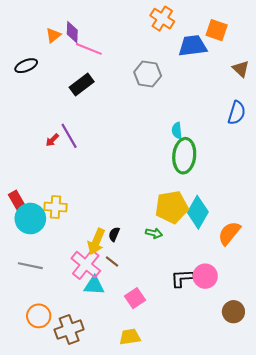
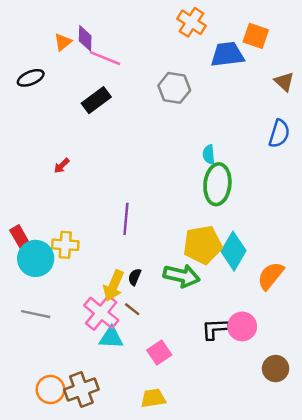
purple line: (69, 136) -> (126, 219), moved, turned 35
green arrow: (154, 233) -> (182, 276), size x1.8
orange circle: (39, 316) -> (50, 390), moved

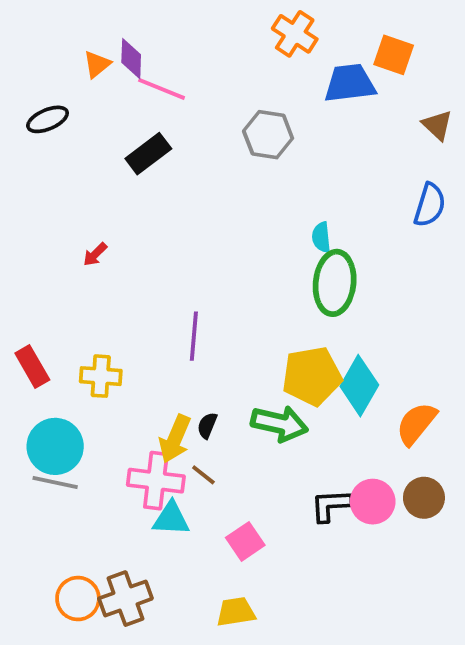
cyan circle: (36, 258) -> (55, 446), moved
pink cross: (101, 313) -> (156, 481), turned -32
brown circle: (276, 369) -> (424, 498), moved

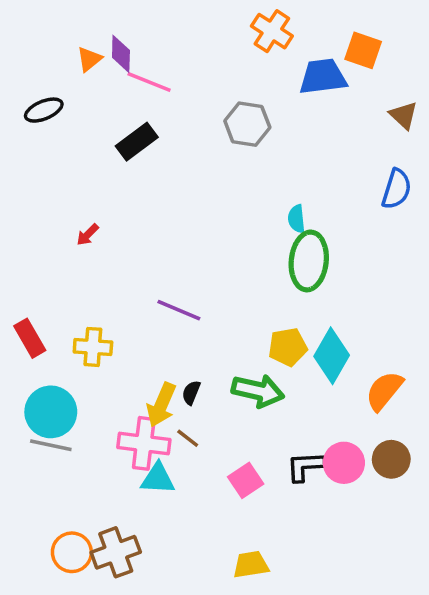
purple line: (194, 336) -> (179, 310), turned -72
yellow pentagon: (312, 376) -> (288, 347), size x0.7
pink square: (245, 541) -> (246, 480), moved
yellow trapezoid: (236, 612) -> (251, 565), moved

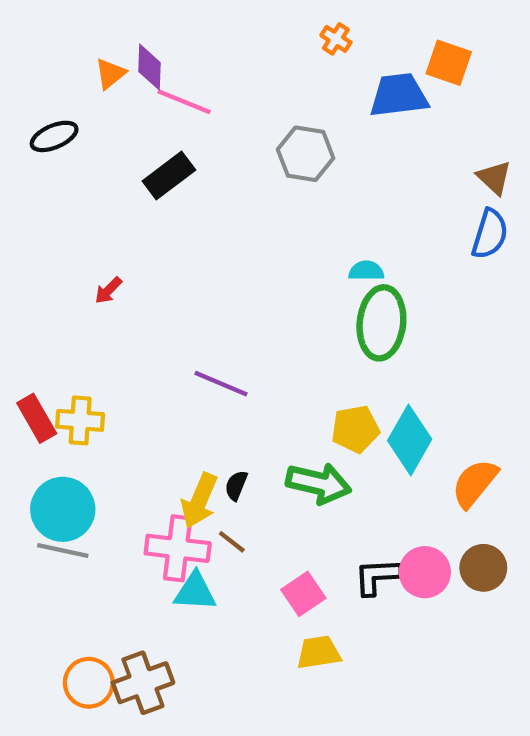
orange cross: (272, 31) -> (336, 39), size x0.6
brown triangle: (404, 115) -> (494, 178), moved
cyan semicircle: (296, 219) -> (366, 271), turned 96
yellow cross: (93, 347) -> (80, 420), moved
yellow trapezoid: (251, 565) -> (319, 652), moved

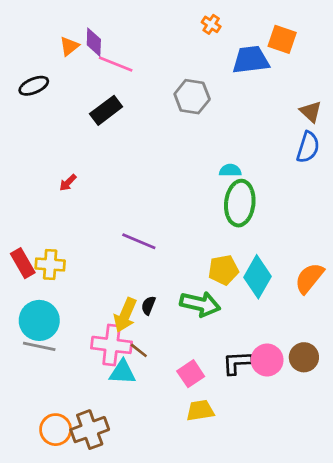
orange semicircle: (475, 483) -> (309, 278), moved
brown line: (232, 542) -> (139, 350), moved

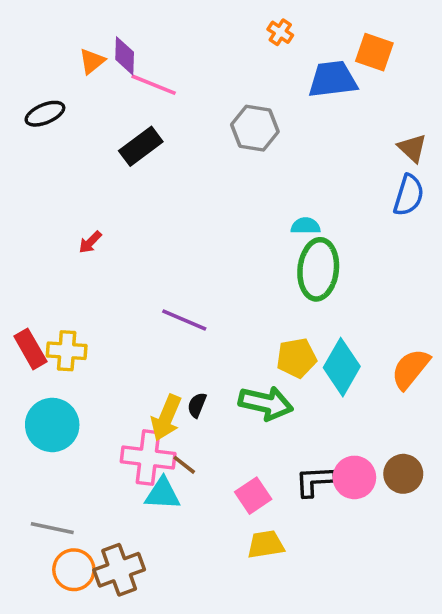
gray line: (39, 346) -> (52, 528), moved

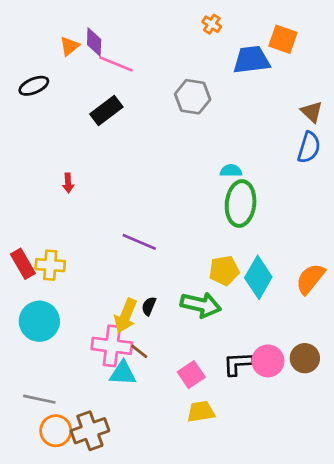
red arrow: (90, 242) -> (68, 183), turned -48

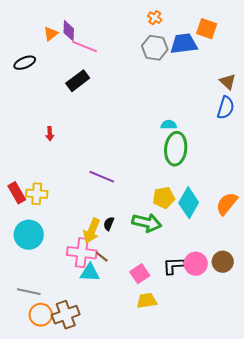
gray hexagon: (193, 97) -> (155, 48), moved

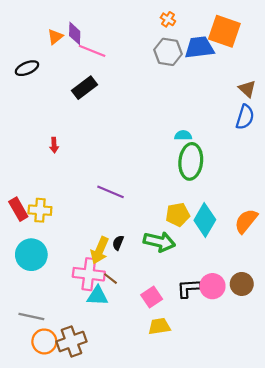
orange square: (207, 29) -> (224, 31), size x1.4

